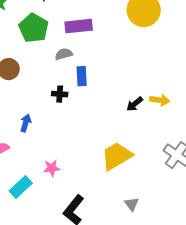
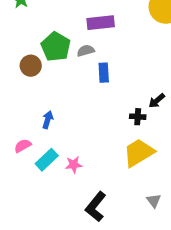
green pentagon: (34, 28) -> (56, 47), moved
black cross: (60, 94) -> (138, 117), moved
cyan rectangle: (21, 187) -> (47, 160), moved

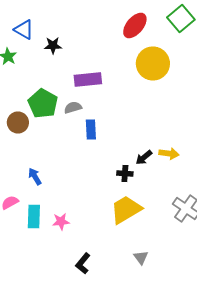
blue arrow: (48, 120) -> (35, 176), turned -48
cyan rectangle: (47, 160) -> (34, 216), turned -45
black L-shape: (96, 207) -> (83, 264), size x0.7

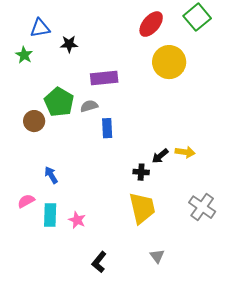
blue triangle: (24, 30) -> (40, 28), turned -40
yellow trapezoid: (126, 210) -> (142, 208), turned 108
pink star: (61, 222) -> (77, 220), turned 30

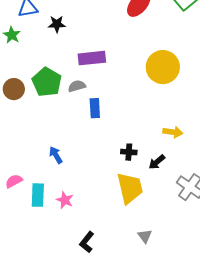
yellow circle: (169, 62) -> (163, 67), moved
brown circle: (34, 121) -> (14, 89), moved
black arrow: (160, 156) -> (157, 162), moved
blue arrow: (51, 175) -> (56, 155), moved

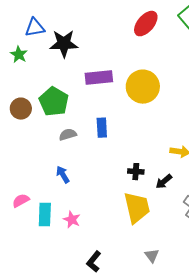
black star: (57, 24) -> (64, 44), size x1.6
yellow circle: (163, 67) -> (143, 87), moved
gray semicircle: (77, 86) -> (68, 135), moved

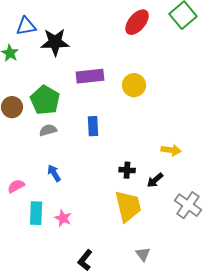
yellow circle: (143, 87) -> (134, 85), size x0.7
gray semicircle: (68, 135) -> (48, 130), moved
pink semicircle: (21, 201) -> (16, 186), moved

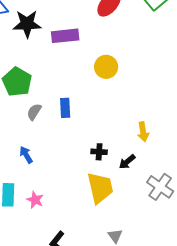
purple rectangle: (90, 76) -> (65, 36), moved
gray semicircle: (48, 130) -> (34, 112), moved, turned -42
yellow arrow: (171, 150) -> (143, 132), turned 72

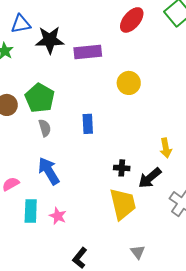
gray semicircle: (34, 112) -> (45, 128), moved, turned 132
blue arrow: (26, 155) -> (49, 171), size x1.6
black arrow: (127, 162) -> (150, 178), size x1.4

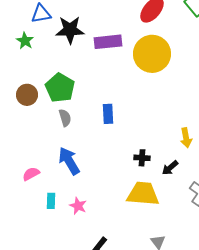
yellow circle: (129, 83) -> (152, 54), moved, size x1.6
black arrow: (150, 178) -> (170, 168), size x0.7
yellow trapezoid: (123, 204) -> (143, 194), turned -72
cyan rectangle: (31, 211) -> (51, 201), size x0.7

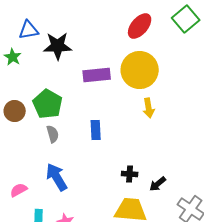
purple rectangle: (108, 42) -> (97, 75), moved
yellow arrow: (186, 138) -> (149, 108), moved

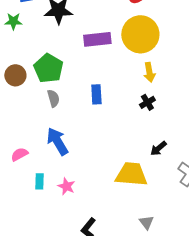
green star: (13, 57) -> (13, 21), turned -30
black cross: (130, 174) -> (147, 102), moved, turned -35

